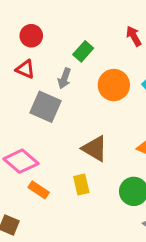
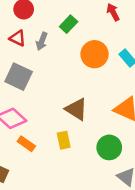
gray arrow: (64, 78) -> (42, 41), moved
gray square: (45, 107) -> (19, 77), moved

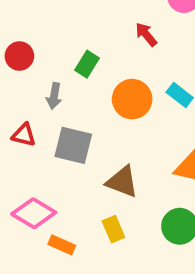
red triangle: (18, 38) -> (24, 135), moved
gray square: (19, 77) -> (73, 145), moved

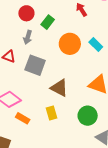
red circle: (19, 56) -> (26, 13), moved

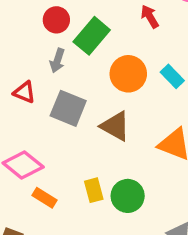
green rectangle: (48, 22) -> (92, 36), size x1.5
brown triangle: (59, 88) -> (115, 126), moved
green circle: (88, 116) -> (128, 196), moved

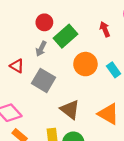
brown triangle: (115, 126) -> (70, 110), moved

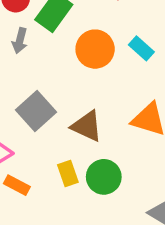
gray square: (44, 80) -> (36, 111), moved, turned 30

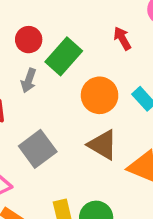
brown triangle: (87, 126) -> (103, 145), moved

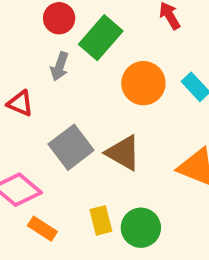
brown triangle: (103, 145) -> (123, 153), moved

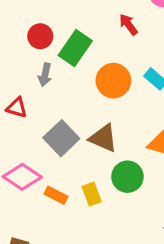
green circle: (141, 228) -> (127, 177), moved
orange rectangle: (42, 229) -> (56, 195), moved

